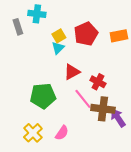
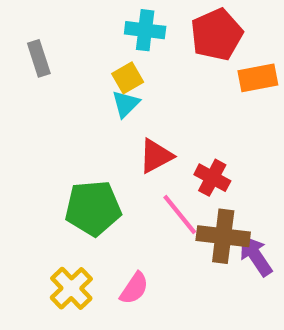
cyan cross: (37, 14) -> (145, 30), moved
red pentagon: (86, 34) -> (217, 35), moved

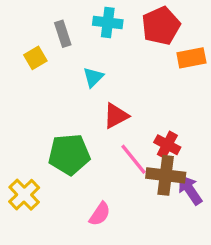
gray rectangle: (39, 58) -> (63, 34), moved
yellow square: (128, 78) -> (35, 58), moved
red cross: (212, 178) -> (167, 145), moved
yellow cross: (71, 288) -> (24, 195), moved

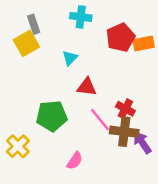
red pentagon: (161, 26) -> (121, 37), moved
gray rectangle: (63, 34) -> (34, 24), moved
yellow square: (35, 58) -> (26, 43), size x1.5
red triangle: (116, 116) -> (87, 87), turned 35

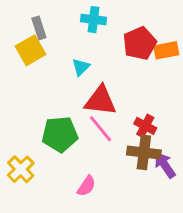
red triangle: (87, 87) -> (100, 101), size x1.4
pink line: (100, 120) -> (100, 129), moved

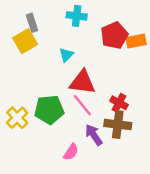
purple arrow: (165, 165) -> (94, 135), moved
yellow cross: (21, 169) -> (17, 118), moved

